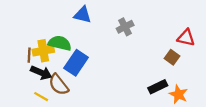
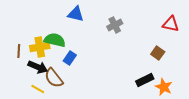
red triangle: (186, 38) -> (171, 24), moved
brown line: (29, 55) -> (19, 51), moved
blue rectangle: (76, 63) -> (70, 58), size x0.6

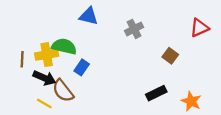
red triangle: (171, 24) -> (199, 28), turned -36
brown square: (158, 53) -> (170, 56), moved
black rectangle: (145, 80) -> (156, 93), moved

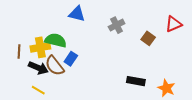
brown square: (170, 56) -> (148, 38), moved
brown semicircle: (63, 91) -> (55, 66), moved
black rectangle: (156, 93) -> (136, 81), turned 36

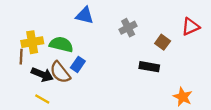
yellow cross: (40, 47) -> (32, 42), moved
black rectangle: (136, 81) -> (149, 67), moved

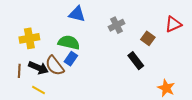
green semicircle: (61, 44) -> (69, 42), moved
brown line: (21, 57) -> (19, 71), moved
black rectangle: (149, 67) -> (136, 61), turned 42

